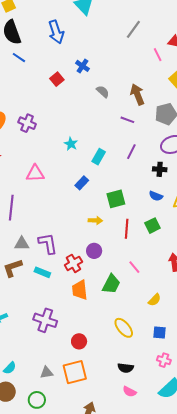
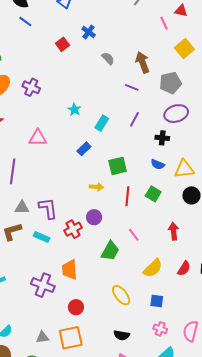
green square: (152, 226) -> (153, 194), turned -35
orange trapezoid: (80, 290) -> (70, 270), moved
yellow semicircle: (155, 300) -> (153, 268), size x1.5

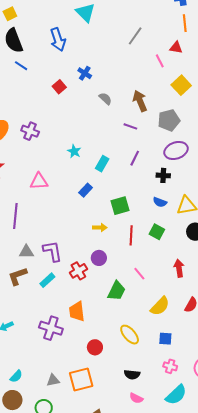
cyan rectangle: (42, 237) -> (47, 280), turned -63
red circle: (76, 307) -> (95, 347), moved

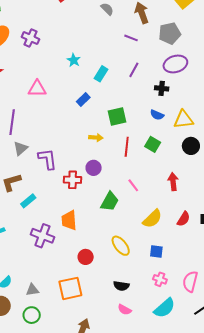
gray triangle: (26, 252) -> (20, 148), moved, turned -42
red cross: (78, 271) -> (73, 180), turned 30
cyan rectangle: (47, 280) -> (28, 201), moved
gray triangle: (53, 380) -> (32, 290), moved

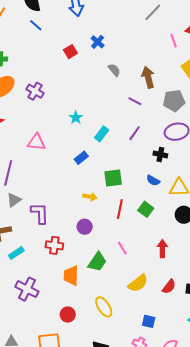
red cross: (73, 180) -> (54, 245), moved
orange trapezoid: (69, 220) -> (71, 276), moved
blue square: (156, 251) -> (149, 321), moved

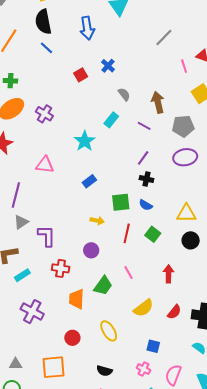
cyan star: (76, 118) -> (85, 141), size x1.5
cyan rectangle: (102, 134) -> (111, 120), moved
black cross: (160, 154) -> (146, 179), moved
blue semicircle: (153, 180) -> (146, 205), moved

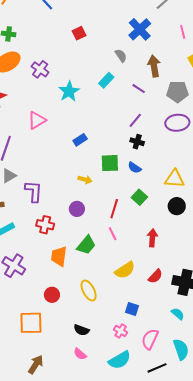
blue cross: (108, 66) -> (140, 29), moved, size x1.6
cyan star: (85, 141) -> (69, 91), moved
pink triangle: (45, 165) -> (37, 120), turned -42
red line: (127, 233) -> (114, 209), moved

